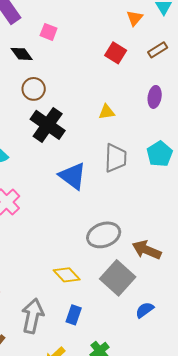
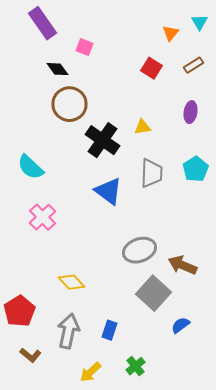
brown circle: (34, 89) -> (70, 104), size x1.5
black cross: (48, 125) -> (102, 140), moved
yellow diamond: (67, 275) -> (72, 282), moved

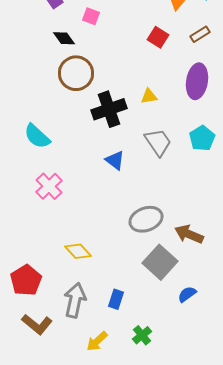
purple ellipse: (190, 112) -> (197, 81), size x1.6
black cross: (102, 140) -> (109, 109), turned 36
gray trapezoid: (152, 173) -> (158, 142), turned -36
blue triangle: (108, 191) -> (115, 160), size x0.7
brown L-shape: (30, 355) -> (37, 324), size x1.4

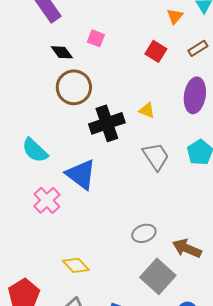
pink square: (91, 16) -> (96, 38), moved
yellow triangle: (149, 96) -> (147, 110), turned 30
blue triangle: (115, 160) -> (81, 174), moved, size x1.6
gray ellipse: (146, 219) -> (144, 233), size x0.7

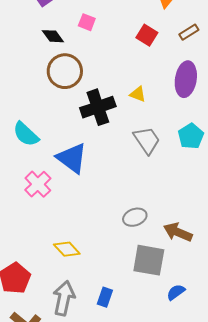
gray square: (158, 276) -> (149, 260), turned -32

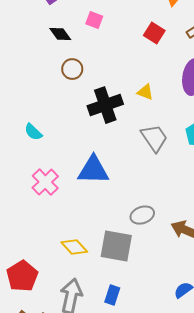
brown circle: (65, 71) -> (72, 69), size x0.6
cyan semicircle: (26, 134) -> (33, 132), size x0.7
blue triangle: (72, 158) -> (93, 170), moved, turned -36
gray square: (149, 260) -> (116, 246), moved

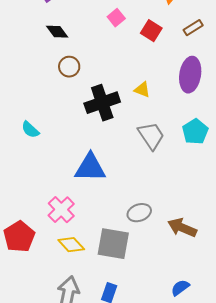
pink square: (94, 20) -> (116, 18), moved, turned 30
pink cross: (45, 182) -> (61, 210), moved
red pentagon: (22, 276) -> (19, 237), moved

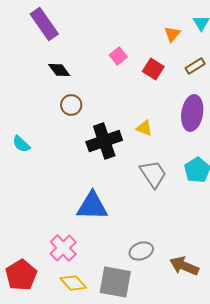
cyan semicircle: (30, 130) -> (21, 144), moved

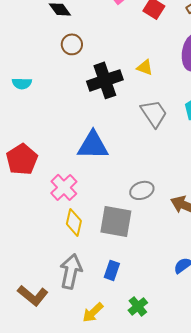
cyan semicircle: (21, 144) -> (22, 83), turned -42
red pentagon: (21, 275) -> (22, 159), moved
yellow diamond: (73, 283) -> (74, 222), turned 56

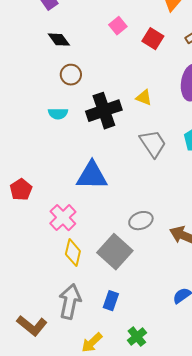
cyan semicircle: (22, 83) -> (58, 114), moved
red pentagon: (22, 159) -> (21, 190), size x0.7
gray square: (116, 221) -> (115, 252), turned 32

